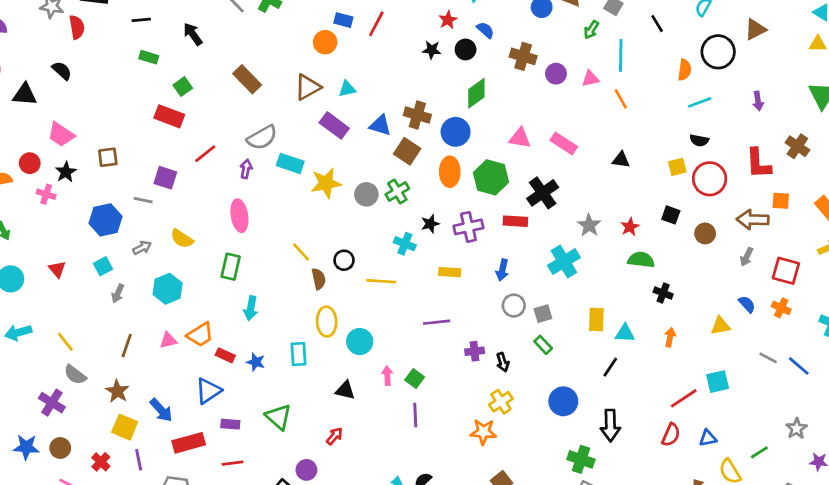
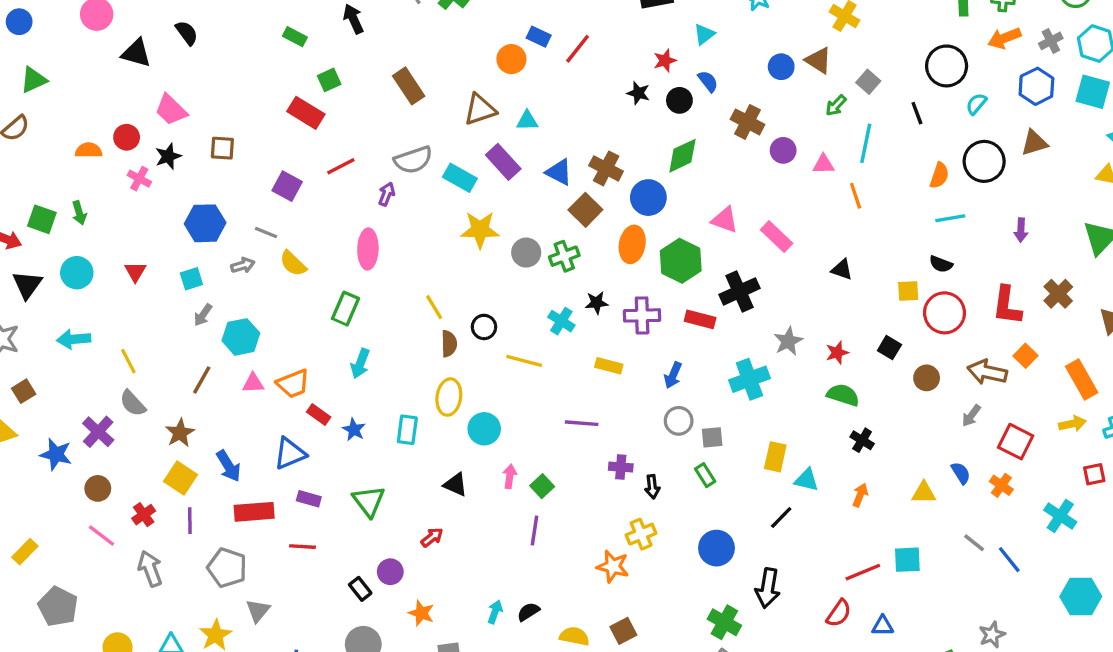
cyan rectangle: (290, 163) -> (460, 178), moved
gray line: (143, 200) -> (266, 232), moved
orange square: (781, 201) -> (1026, 356), turned 30
cyan hexagon: (168, 289) -> (241, 337), moved
blue star: (26, 447) -> (56, 454), moved

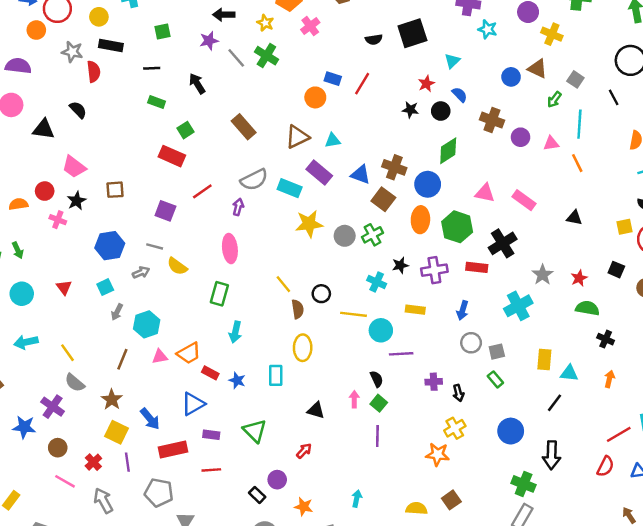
cyan circle: (484, 429) -> (381, 330), moved
black semicircle: (528, 612) -> (377, 379), moved, turned 105

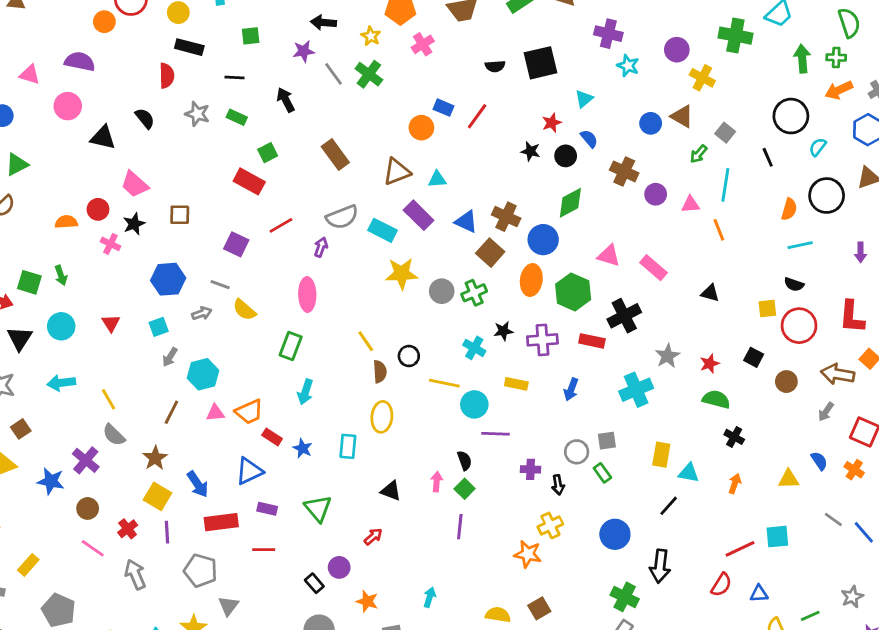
gray star: (72, 52) -> (197, 114), moved
gray circle: (471, 343) -> (577, 452), moved

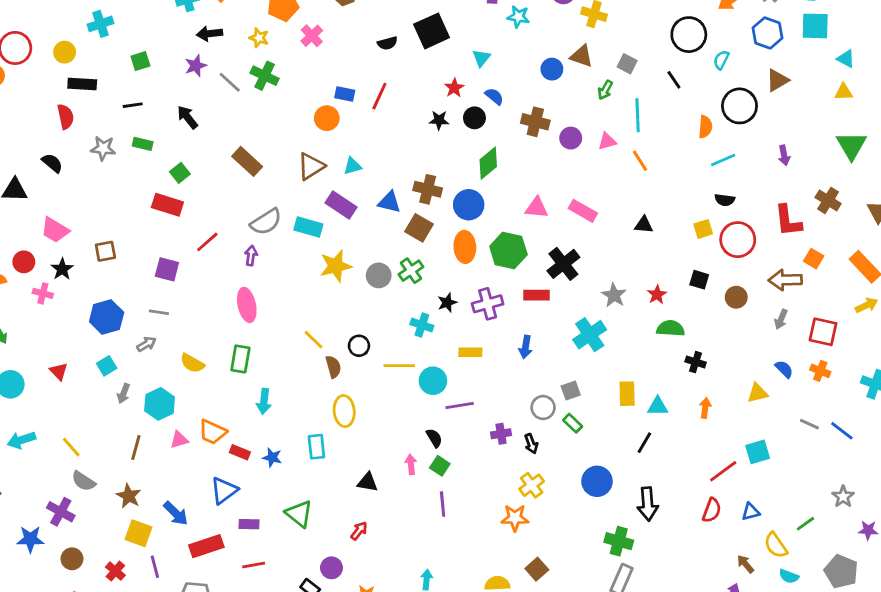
yellow semicircle: (244, 310) -> (192, 363), moved
orange trapezoid: (249, 412) -> (212, 432), turned 60

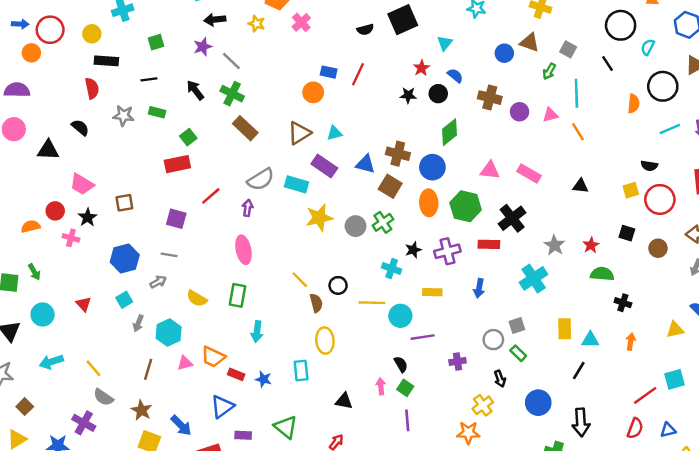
green cross: (265, 76) -> (232, 94), moved
cyan line: (723, 160) -> (670, 129), moved
red rectangle: (167, 205) -> (177, 164), turned -30
black arrow: (531, 444) -> (500, 379), moved

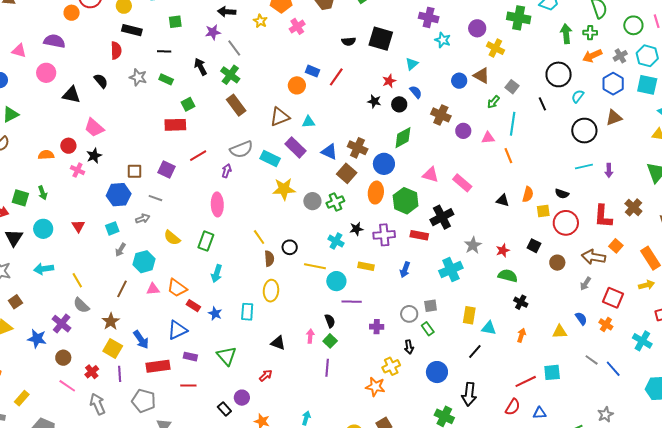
black square: (403, 20) -> (381, 39), turned 30
orange semicircle: (634, 104) -> (528, 194), moved
brown square: (124, 203) -> (134, 171), moved

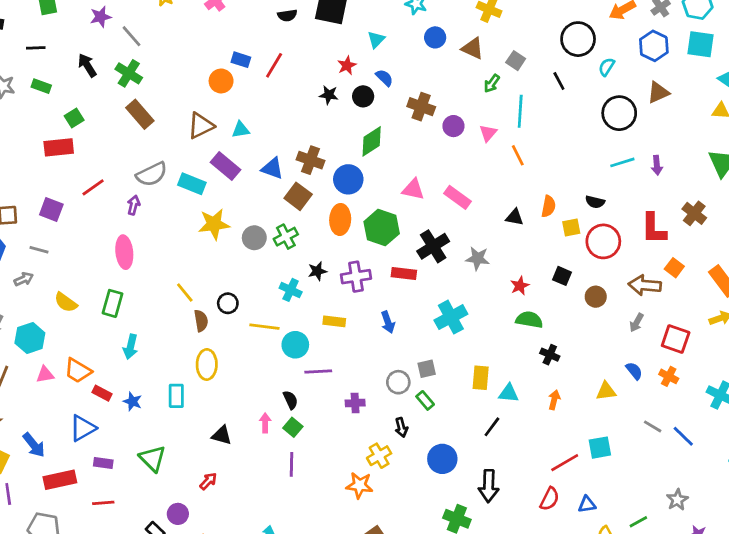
blue circle: (459, 81) -> (435, 37), moved
pink triangle: (488, 138) -> (488, 133), turned -40
gray star: (473, 245) -> (478, 258), moved, turned -30
blue arrow: (405, 270) -> (388, 322), turned -35

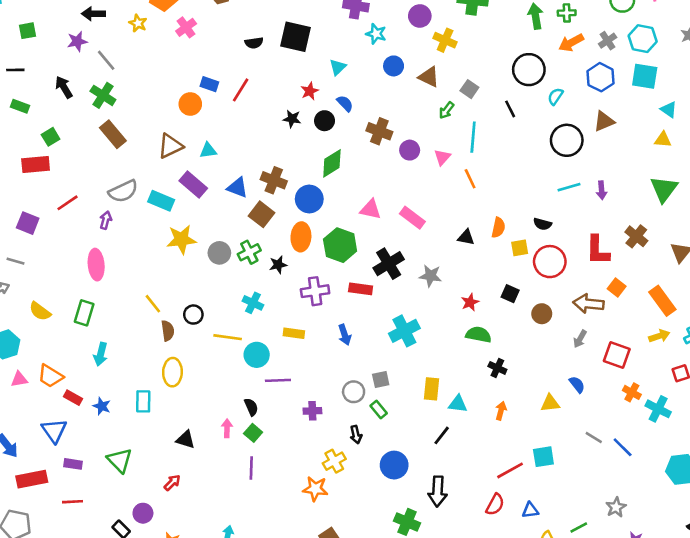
black star: (317, 271) -> (278, 265), moved
orange cross: (669, 376) -> (632, 392), moved
blue triangle: (83, 428) -> (54, 431), turned -36

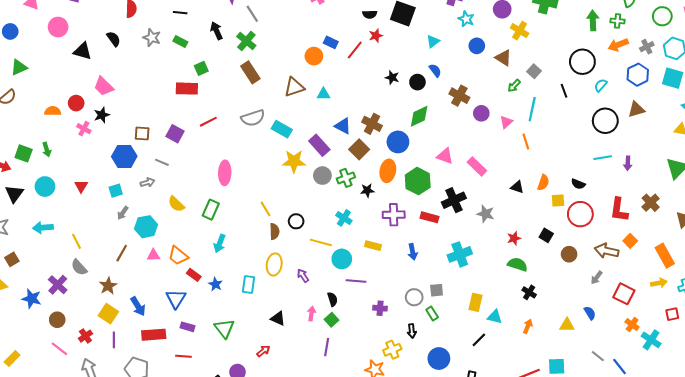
red star: (310, 91) -> (376, 36), moved
purple rectangle: (193, 185) -> (319, 145), moved
purple arrow: (106, 220) -> (303, 276), moved, turned -56

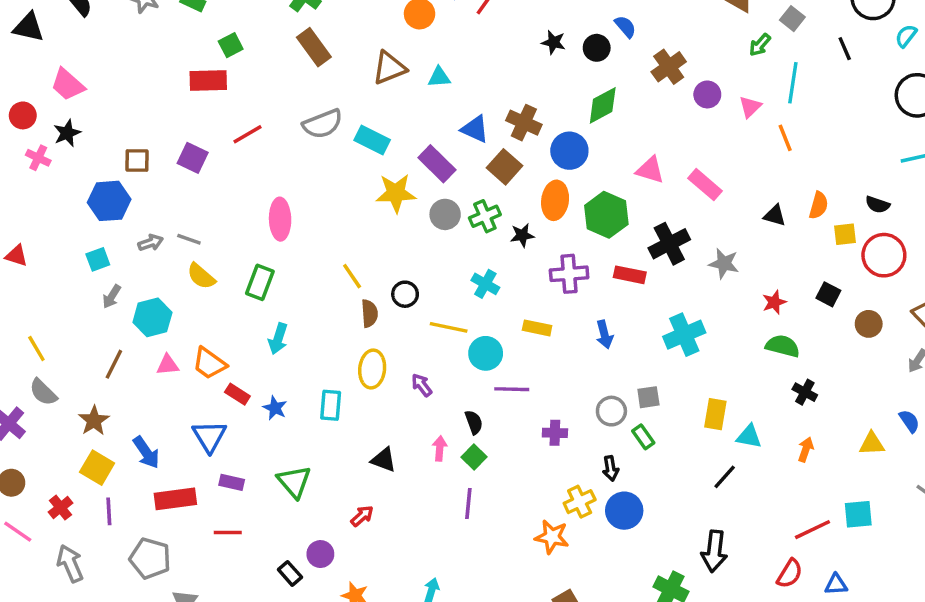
brown cross: (459, 96) -> (669, 67), turned 30
gray line: (162, 162) -> (189, 239), moved
red triangle: (81, 186) -> (16, 256), moved, turned -40
blue circle: (439, 359) -> (624, 511), moved

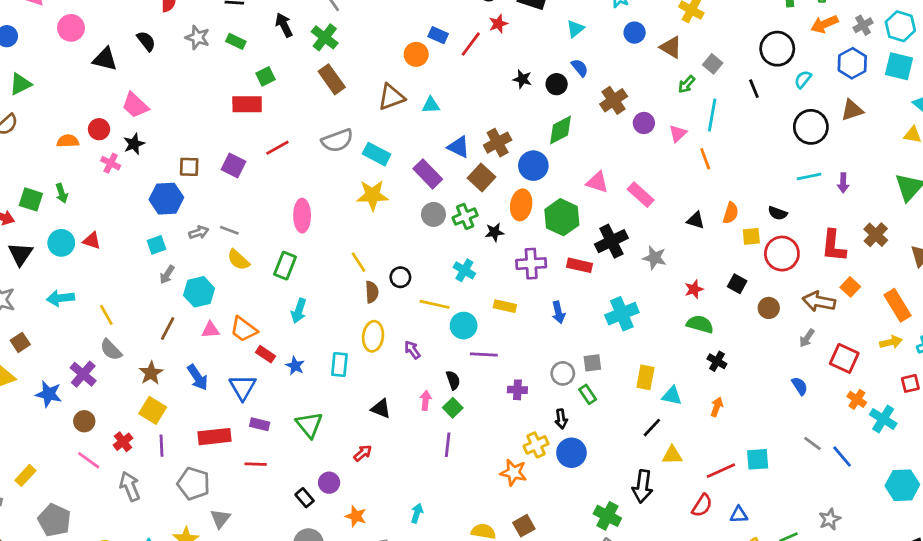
brown cross: (524, 123) -> (498, 143), turned 36
yellow star: (396, 193) -> (373, 195), moved
yellow triangle: (872, 444) -> (672, 455), moved
blue arrow: (146, 452) -> (198, 377), moved

